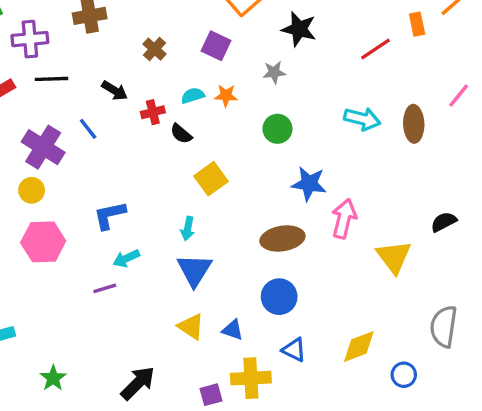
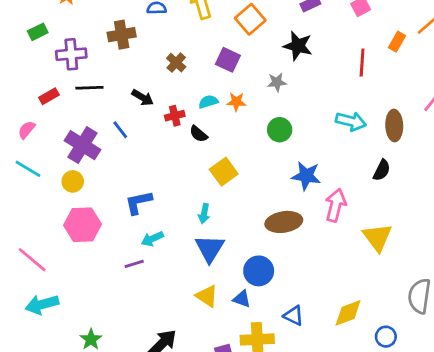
orange rectangle: (417, 24) -> (397, 42), turned 42
red line: (376, 49) -> (362, 63), turned -52
black semicircle: (444, 222) -> (382, 170), moved, turned 145
blue circle: (279, 297) -> (259, 271), moved

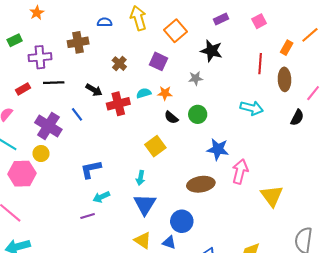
red cross: (175, 116) -> (118, 104), size x1.5
brown ellipse: (394, 126) -> (284, 79), moved
black semicircle: (199, 134) -> (171, 118), moved
black semicircle: (382, 170) -> (297, 118), moved
pink hexagon: (82, 225) -> (22, 174), moved

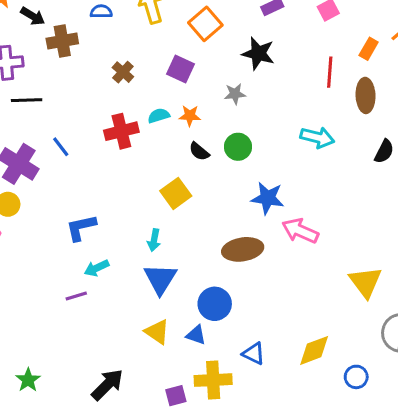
black arrow: (94, 90) -> (33, 16), moved
pink arrow: (240, 172) -> (300, 231), turned -80
yellow triangle: (272, 196) -> (366, 282), moved

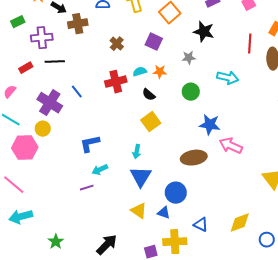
cyan arrow: (317, 137) -> (228, 78), moved
black semicircle: (199, 151) -> (149, 95), moved

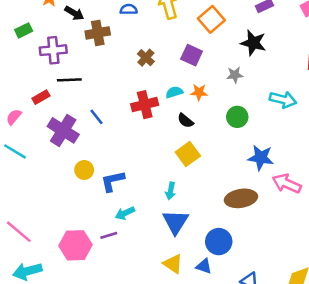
red rectangle: (26, 68) -> (41, 97), moved
yellow circle: (43, 129) -> (84, 170), moved
pink hexagon: (25, 148) -> (76, 245), moved

